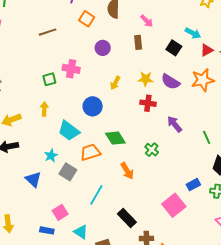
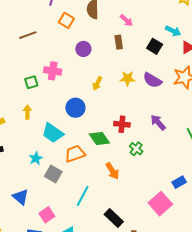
red cross: (148, 103) -> (122, 124), moved
blue triangle: (33, 179) -> (20, 197), moved

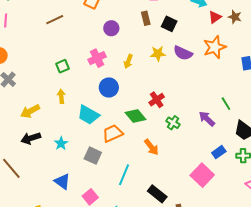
black square: (155, 46) -> (169, 24), moved
pink cross: (53, 71) -> (97, 58), moved, turned -30
purple arrow: (158, 122) -> (207, 119), moved
red cross: (122, 124) -> (157, 100), turned -35
cyan star: (36, 158) -> (61, 143), moved

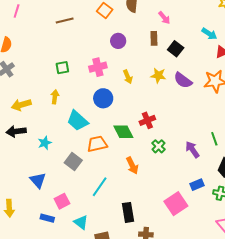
yellow arrow: (128, 61) -> (128, 77), turned -56
black rectangle: (157, 194) -> (128, 212), turned 30

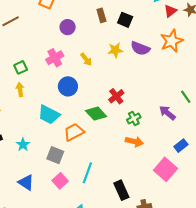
yellow arrow: (55, 97) -> (20, 90), moved
green cross: (158, 146) -> (134, 118), turned 32
orange arrow: (132, 166) -> (134, 142), moved, turned -36
pink square: (62, 201) -> (60, 181), moved

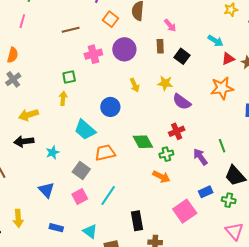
purple circle: (68, 27) -> (124, 49), size x1.5
purple semicircle: (140, 48) -> (182, 102), moved
pink cross: (55, 58) -> (93, 54), moved
red cross: (116, 96) -> (177, 131), moved
green diamond: (96, 114) -> (143, 142), moved

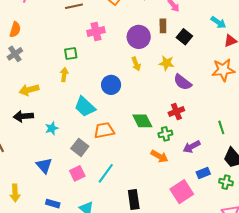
purple circle: (124, 49) -> (139, 37), moved
purple arrow: (200, 157) -> (192, 147), moved, turned -84

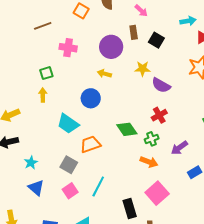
cyan arrow: (218, 22) -> (188, 21), turned -35
pink cross: (96, 31) -> (68, 48), turned 30
yellow arrow: (136, 64) -> (104, 74), moved, turned 136
cyan star: (52, 128) -> (31, 163), moved
pink square: (182, 192) -> (157, 193), moved

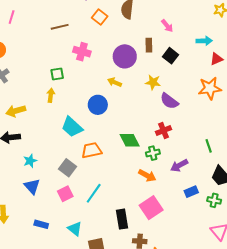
pink arrow: (141, 11) -> (167, 26), moved

